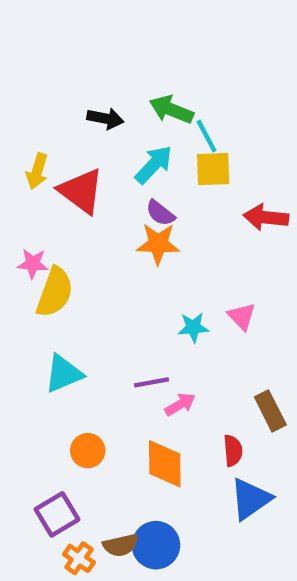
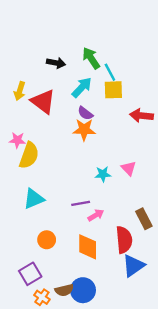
green arrow: (171, 110) -> (91, 58), turned 35
red semicircle: (233, 451) -> (124, 240), size x1.6

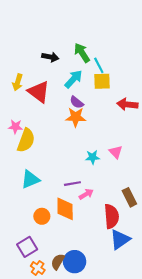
orange diamond: (88, 247) -> (65, 209), moved
brown semicircle: (64, 290) -> (58, 262), turned 133

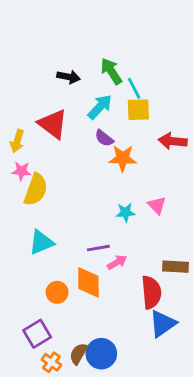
yellow arrow: (18, 82) -> (17, 141), moved
orange star: (76, 117) -> (123, 158), moved
brown rectangle: (129, 197) -> (176, 267), turned -60

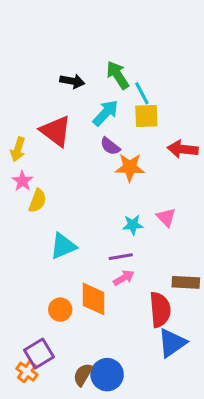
pink star: (21, 171) -> (22, 181), turned 30
yellow semicircle: (36, 190) -> (38, 201), size x0.7
cyan triangle: (41, 242) -> (63, 246), moved
purple line: (98, 248) -> (121, 257), moved
orange cross: (51, 362) -> (27, 372), moved

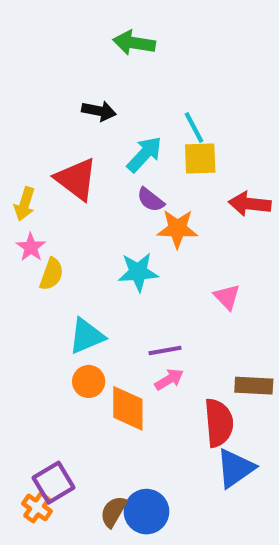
green arrow: (118, 75) -> (134, 43), moved, turned -48
cyan star: (133, 225) -> (138, 272), moved, size x1.4
orange circle: (60, 310) -> (89, 381), moved

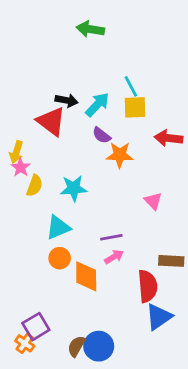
black arrow: (99, 111) -> (67, 100), moved
yellow arrow: (25, 204) -> (16, 152), moved
cyan star: (138, 272) -> (74, 188), moved

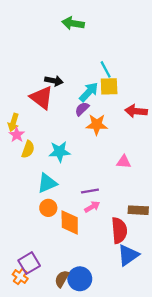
cyan arrow: (97, 105) -> (89, 92), moved
purple semicircle: (101, 135) -> (82, 109), turned 98
pink triangle: (153, 201) -> (124, 162), turned -42

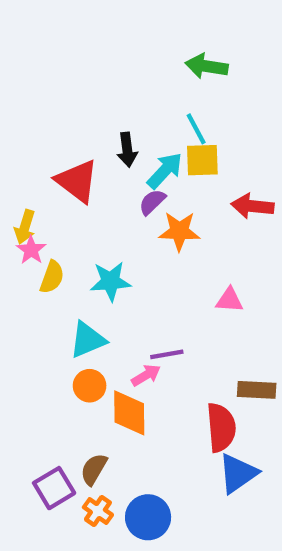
green arrow: (73, 23) -> (207, 66), moved
black arrow: (54, 81) -> (127, 150), moved, turned 72
pink arrow: (92, 207) -> (146, 375), moved
orange cross: (20, 277) -> (98, 511), moved
brown semicircle: (62, 279) -> (94, 469), moved

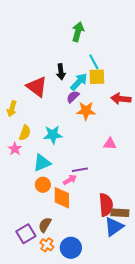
green arrow: (207, 66) -> (78, 32), moved, turned 96
pink star: (31, 250) -> (15, 149), moved
brown rectangle: (257, 390) -> (120, 213), moved

